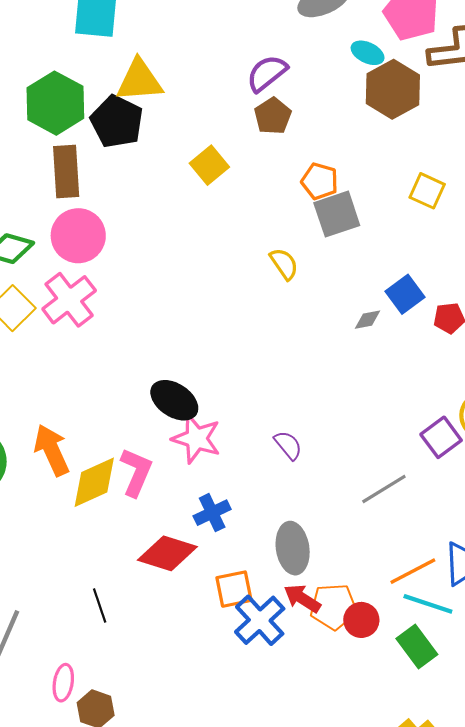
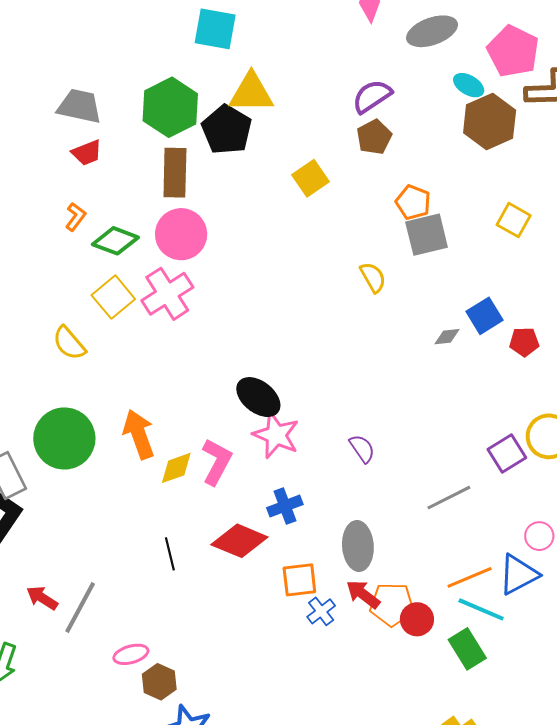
yellow diamond: (94, 482) -> (176, 468), size x0.7
black line: (100, 605) -> (170, 554), moved
blue cross: (260, 620) -> (321, 611), size x0.6
pink ellipse: (63, 683) -> (131, 654), turned 60

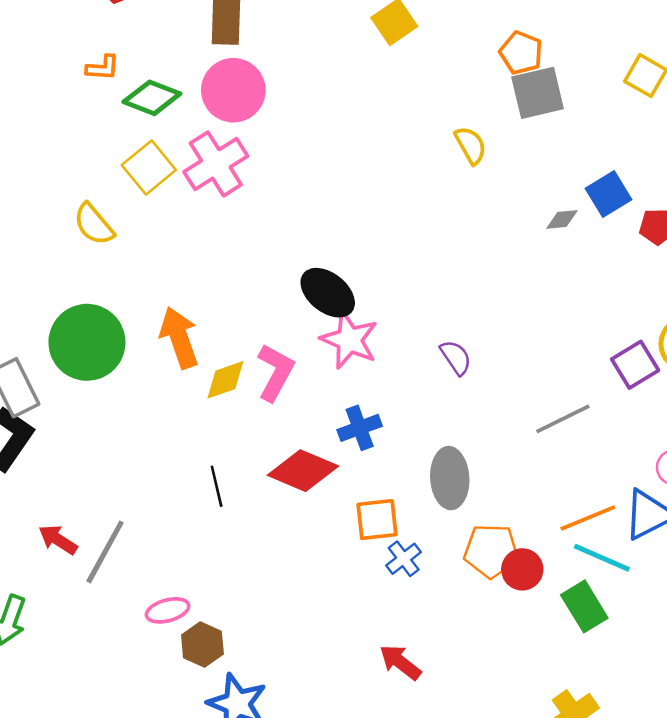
orange L-shape: (76, 217) -> (103, 68), turned 56
red arrow: (363, 594) -> (400, 662), moved

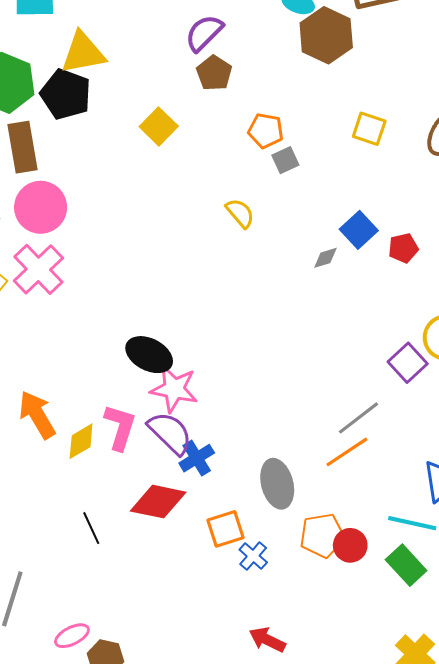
gray square: (538, 93) -> (285, 160), size x0.6
purple semicircle: (456, 357) -> (170, 433), moved, size x1.6
orange line: (588, 518) -> (347, 452), moved

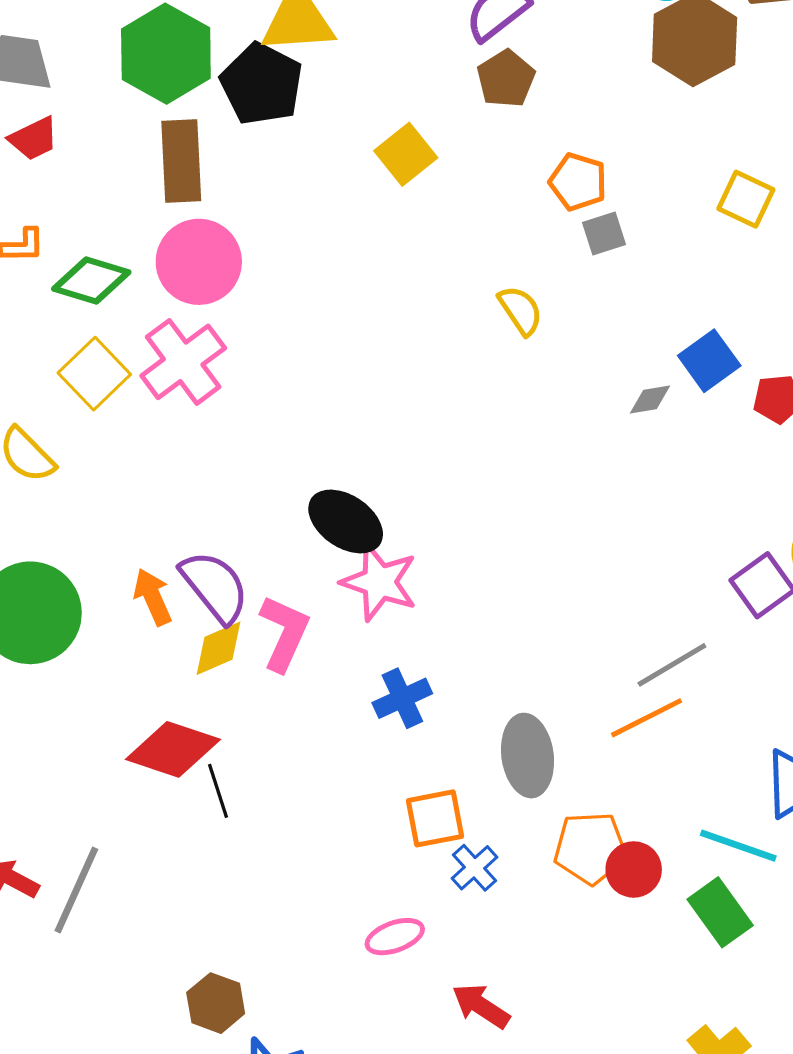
orange arrow: (37, 415) -> (153, 597), size x0.7
purple semicircle: (170, 433) -> (215, 587), moved
red diamond: (158, 502) -> (173, 749), moved
pink ellipse: (72, 636) -> (395, 937), moved

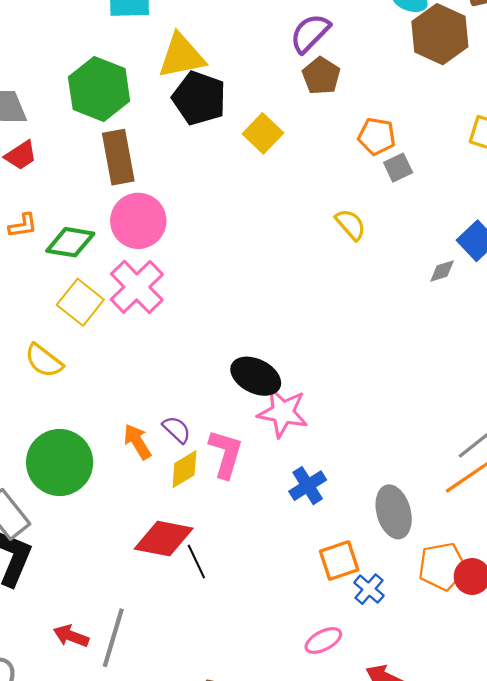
black pentagon: (262, 84) -> (199, 98), moved
purple semicircle: (215, 587) -> (177, 430), size x0.6

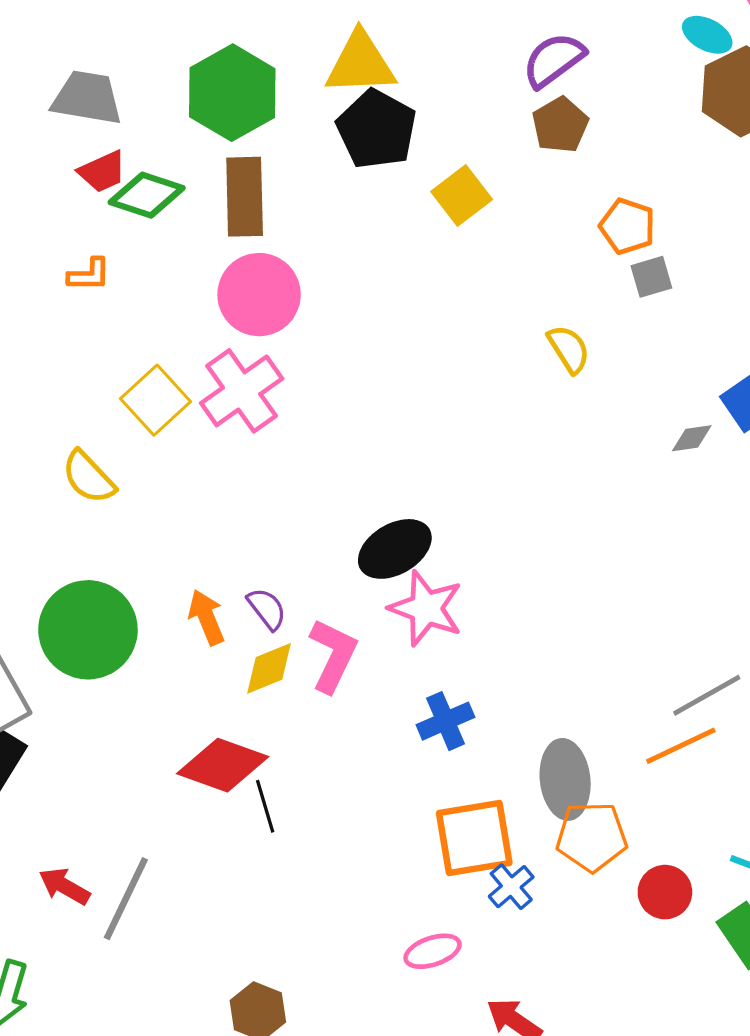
green diamond: (70, 242) -> (147, 195), moved
black ellipse: (256, 376) -> (395, 549), turned -66
orange square: (339, 561) -> (474, 838), size x1.4
orange pentagon: (442, 566) -> (592, 837), moved

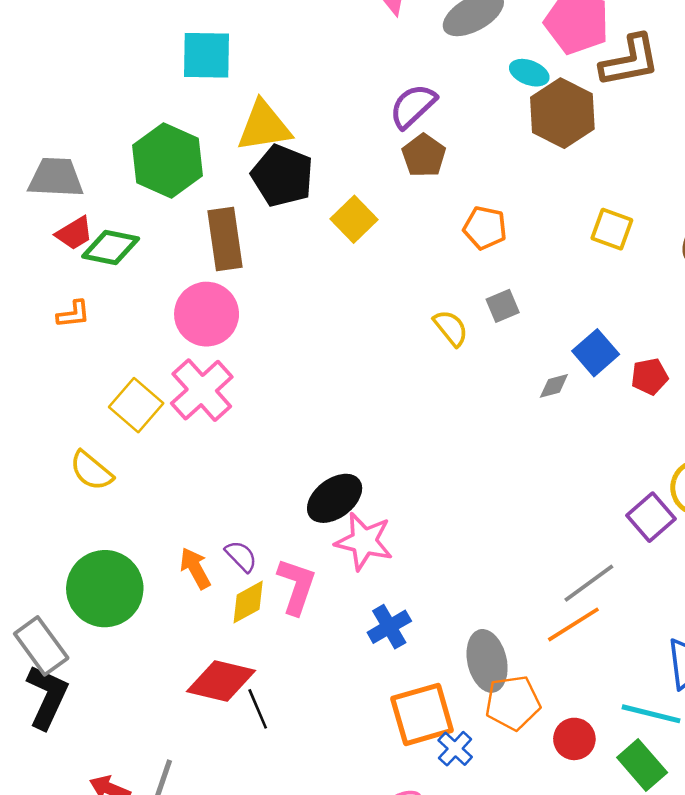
brown rectangle: (245, 197) -> (225, 239), moved
gray square: (651, 277) -> (503, 306), moved

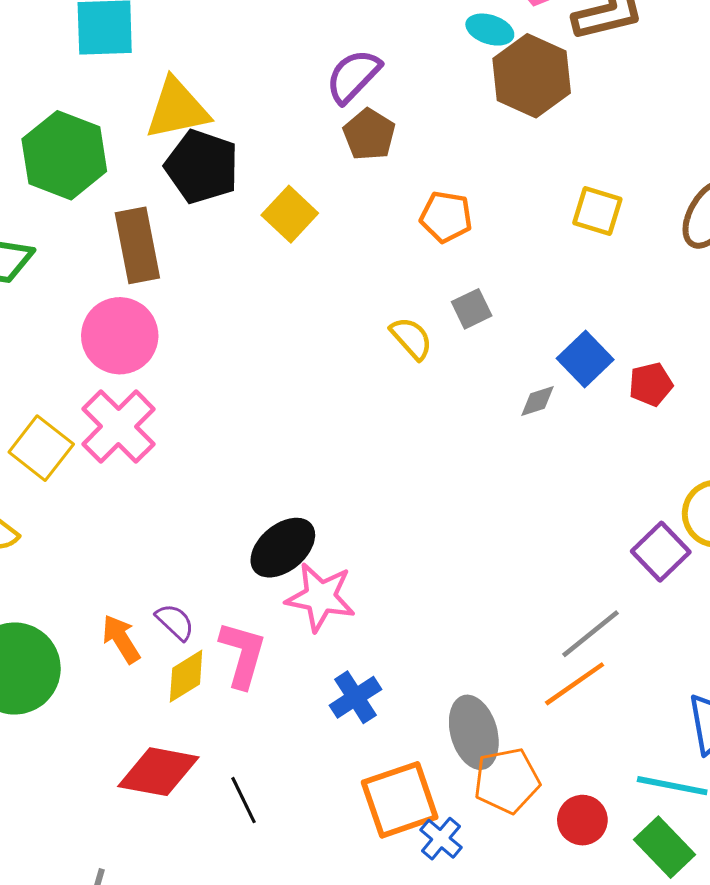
black line: (258, 709) -> (244, 800), moved

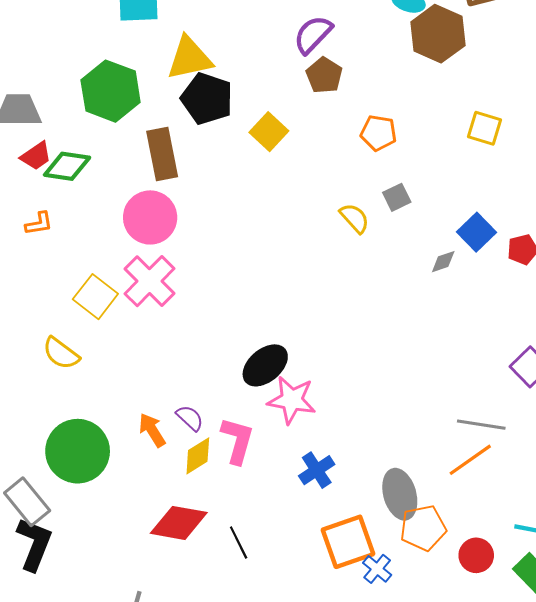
gray line: (590, 634) -> (481, 425), turned 48

